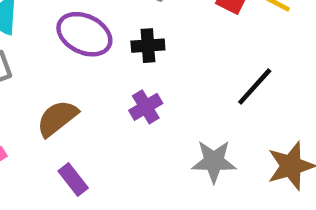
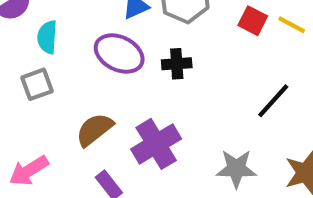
purple cross: (146, 107) -> (156, 144), moved, size x1.6

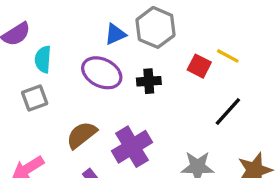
red square: (253, 21) -> (199, 66), moved
yellow line: (292, 25) -> (228, 56), moved

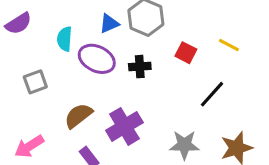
yellow line: (228, 56) -> (229, 45), moved
cyan semicircle: (43, 59) -> (65, 39), moved

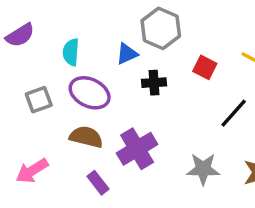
blue triangle: (109, 24) -> (127, 54), moved
purple ellipse: (97, 59) -> (90, 93), moved
brown semicircle: (78, 116) -> (86, 137), turned 52

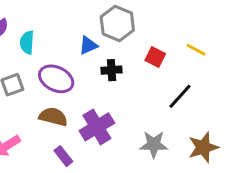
cyan semicircle: (71, 52) -> (27, 42), moved

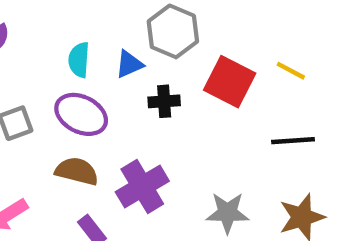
cyan semicircle: (27, 42) -> (79, 60), moved
red square: (155, 57) -> (230, 82), size x1.6
black line: (180, 96) -> (293, 141), moved, turned 44

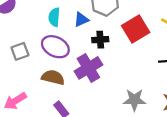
red square: (230, 82) -> (136, 29), turned 32
purple cross: (142, 187) -> (88, 68), moved

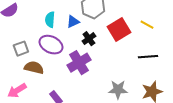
black cross: (100, 40) -> (89, 39), turned -32
brown semicircle: (53, 77) -> (34, 68), moved

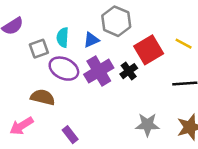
black cross: (89, 39) -> (129, 71), moved
gray square: (21, 49) -> (39, 49), moved
purple cross: (79, 63) -> (99, 71), moved

